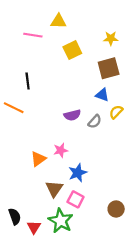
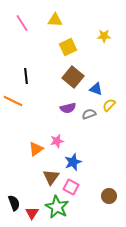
pink line: (33, 35) -> (22, 23), moved, turned 48
brown square: (109, 68) -> (73, 77), moved, turned -35
gray semicircle: (95, 122) -> (89, 114), turned -152

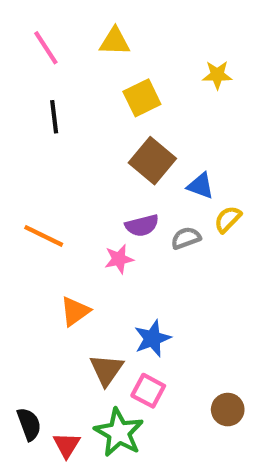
black line: (26, 76) -> (54, 117), moved
orange line: (13, 101) -> (44, 236), moved
pink star: (57, 141) -> (119, 259), moved

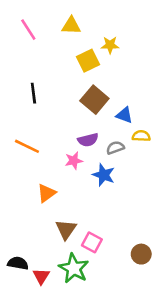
yellow star: (217, 75) -> (110, 45), moved
black line: (54, 117) -> (33, 93), moved
yellow semicircle: (228, 219) -> (141, 136), turned 48
blue star: (152, 338) -> (104, 175), moved, turned -30
black semicircle: (29, 424) -> (18, 263), turned -60

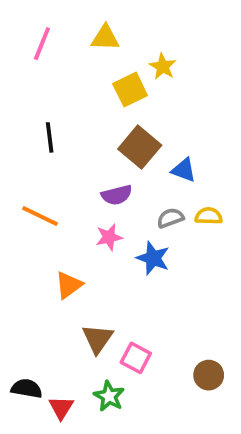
pink line: (28, 30) -> (42, 44), turned 55
yellow star: (110, 45) -> (163, 67), turned 30
yellow semicircle: (141, 136) -> (209, 216), moved
purple semicircle: (88, 140) -> (117, 195), moved
green star: (74, 268) -> (109, 396), size x0.7

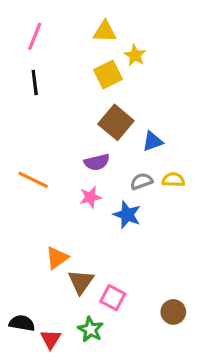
yellow triangle: (105, 38) -> (105, 32), moved
black line: (50, 137) -> (35, 83), moved
blue triangle: (184, 170) -> (153, 141), turned -40
orange triangle: (69, 285) -> (57, 258), moved

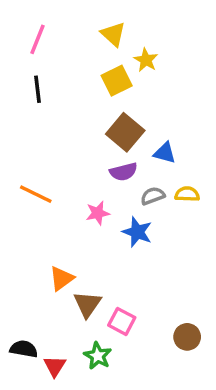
yellow triangle: (105, 32) -> (113, 34), turned 40
blue triangle: (153, 141) -> (165, 153), turned 35
purple semicircle: (97, 162) -> (123, 172), moved

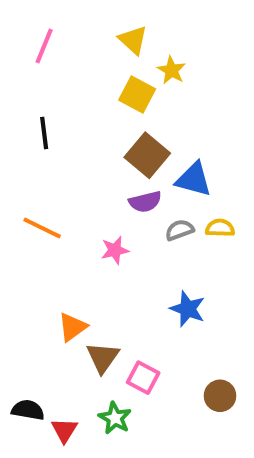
yellow square: (117, 81) -> (137, 95), turned -36
black line: (37, 89) -> (44, 133), moved
blue triangle: (165, 153) -> (194, 179), size x1.4
blue star: (137, 232) -> (188, 309), moved

